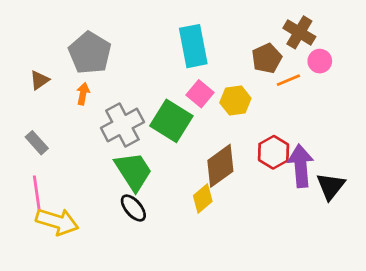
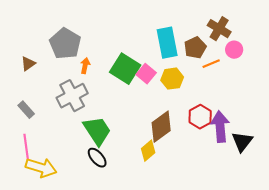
cyan rectangle: (193, 46) -> (167, 43), moved
orange arrow: (83, 94) -> (85, 66), moved
green square: (171, 121) -> (125, 69), moved
gray cross: (122, 125) -> (72, 96), moved

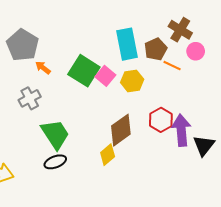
orange line: (211, 64) -> (172, 66), turned 48
orange arrow: (85, 66) -> (43, 68), turned -63
gray cross: (72, 96) -> (30, 98), size x0.7
black ellipse: (97, 158) -> (55, 162), turned -70

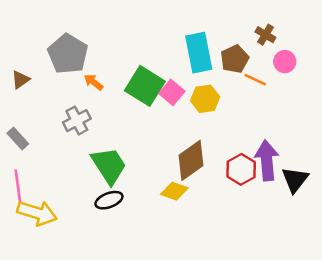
brown cross: (180, 30) -> (265, 35), size x0.7
red hexagon: (161, 120) -> (241, 169), moved
yellow diamond: (108, 155) -> (174, 191), turned 60

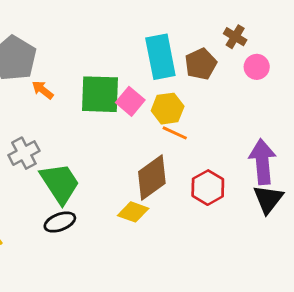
orange line: (255, 80) -> (175, 133), moved
green square: (145, 86) -> (100, 94), turned -30
gray cross: (77, 121) -> (24, 153), moved
purple arrow: (267, 160) -> (262, 162), moved

